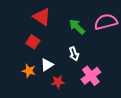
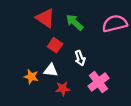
green arrow: (77, 27) -> (75, 22), moved
red square: (33, 42) -> (55, 45), moved
white triangle: (47, 65) -> (51, 70), turned 40

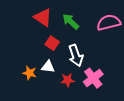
white arrow: (80, 58) -> (76, 55), size x1.5
red star: (63, 89) -> (68, 80), moved

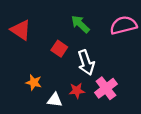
red triangle: (43, 17) -> (21, 30), moved
white triangle: (48, 67) -> (55, 100), moved

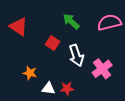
pink cross: (106, 88) -> (102, 69), moved
red star: (77, 91) -> (67, 88), moved

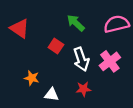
pink cross: (102, 69) -> (110, 61), moved
red star: (67, 88) -> (83, 89), moved

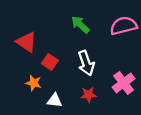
red triangle: (20, 28) -> (27, 42), moved
red square: (56, 46) -> (50, 62), moved
pink cross: (110, 61) -> (124, 83), moved

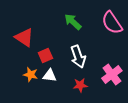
pink semicircle: (124, 26) -> (112, 23), turned -110
red square: (50, 62) -> (45, 56), turned 32
white triangle: (55, 100) -> (50, 76), moved

